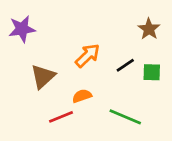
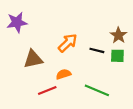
brown star: (149, 29) -> (118, 35), moved
black line: (125, 65) -> (97, 50), turned 48
brown triangle: (43, 76) -> (33, 59), turned 30

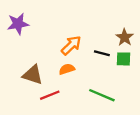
brown triangle: (33, 59) -> (33, 75), moved, turned 30
orange semicircle: (63, 74) -> (67, 69), moved

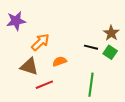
orange arrow: (71, 45) -> (40, 42), moved
green square: (123, 59) -> (110, 52), turned 32
green line: (102, 95) -> (91, 85), turned 75

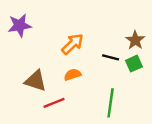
orange arrow: (40, 42) -> (72, 44), moved
green square: (110, 52) -> (134, 64), turned 32

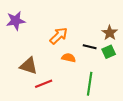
orange semicircle: (72, 75) -> (69, 58), moved, turned 32

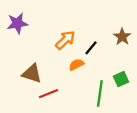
black line: (90, 47) -> (91, 48), moved, turned -64
green square: (109, 52) -> (121, 79), moved
orange semicircle: (69, 58) -> (76, 65), turned -40

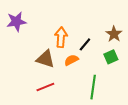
orange arrow: (65, 40) -> (61, 37), turned -42
brown triangle: (32, 74) -> (45, 59), moved
green square: (121, 79) -> (111, 57), moved

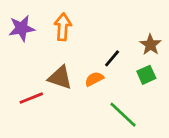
orange arrow: (61, 37) -> (63, 27), moved
red line: (45, 87) -> (31, 98), moved
green line: (93, 87) -> (123, 115), turned -55

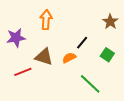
purple star: (22, 28) -> (16, 38), moved
brown star: (150, 45) -> (110, 22), moved
green square: (146, 75) -> (107, 55), turned -32

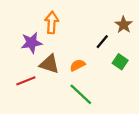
purple star: (16, 38) -> (31, 43), moved
black line: (82, 43) -> (102, 42), moved
green line: (90, 84) -> (81, 94), moved

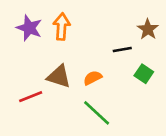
black line: (102, 42) -> (122, 49), turned 40
purple star: (31, 43) -> (29, 28), moved, turned 30

